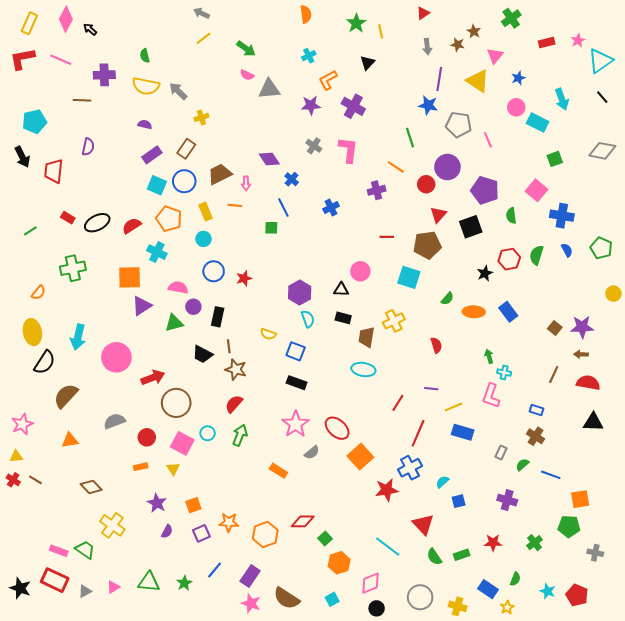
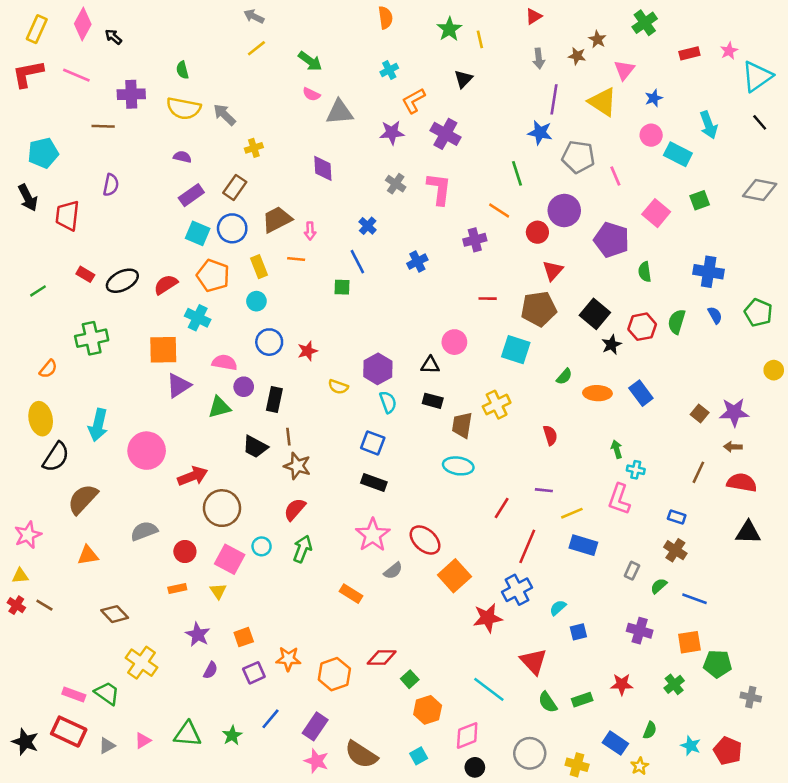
purple diamond: (269, 159) -> (323, 168), moved, turned 30
pink square: (537, 190) -> (656, 213), moved
black square: (471, 227) -> (595, 314), moved, turned -30
yellow semicircle: (268, 334) -> (338, 387), moved
orange square: (580, 499) -> (689, 642), moved

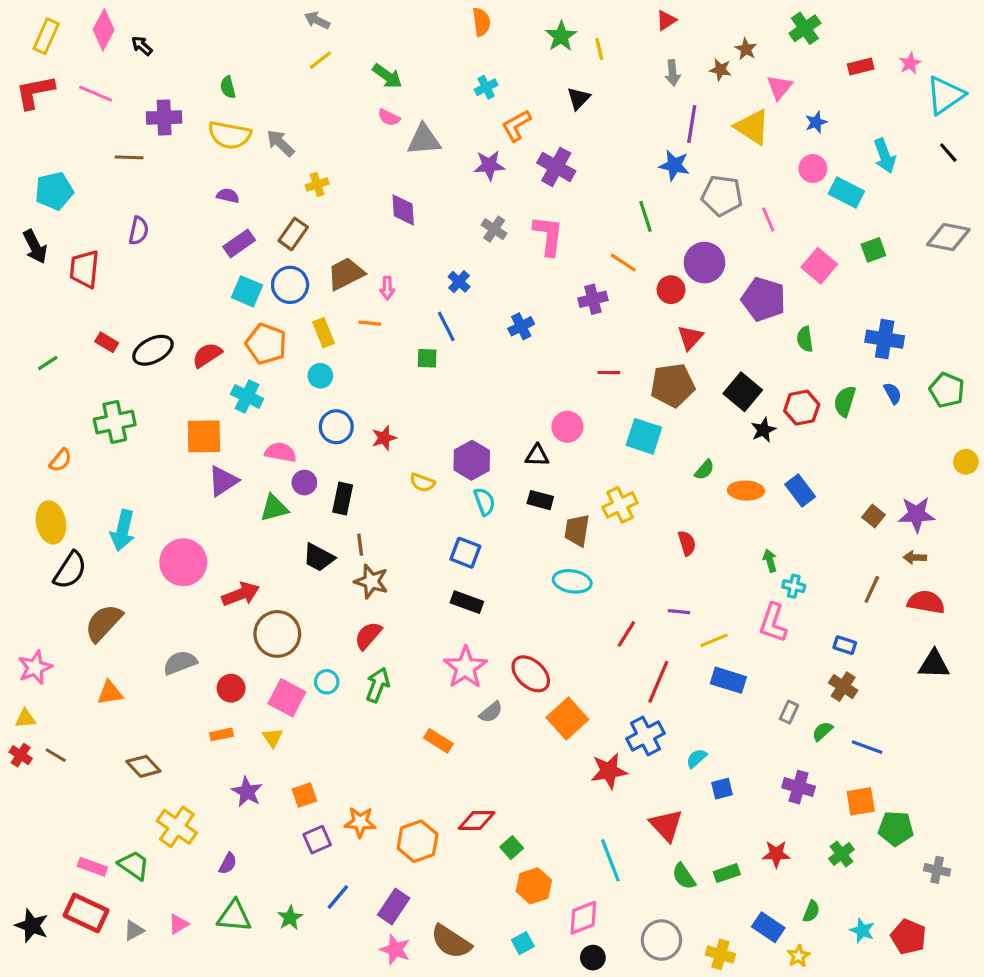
purple semicircle: (210, 670) -> (228, 864), moved
cyan line: (489, 689) -> (610, 860), turned 32

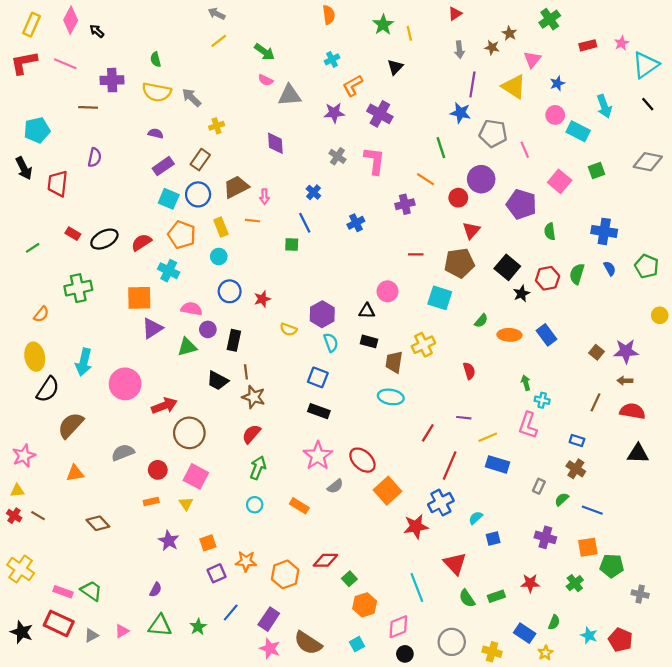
cyan circle: (327, 682) -> (255, 505), moved
yellow cross: (177, 827) -> (21, 569), moved

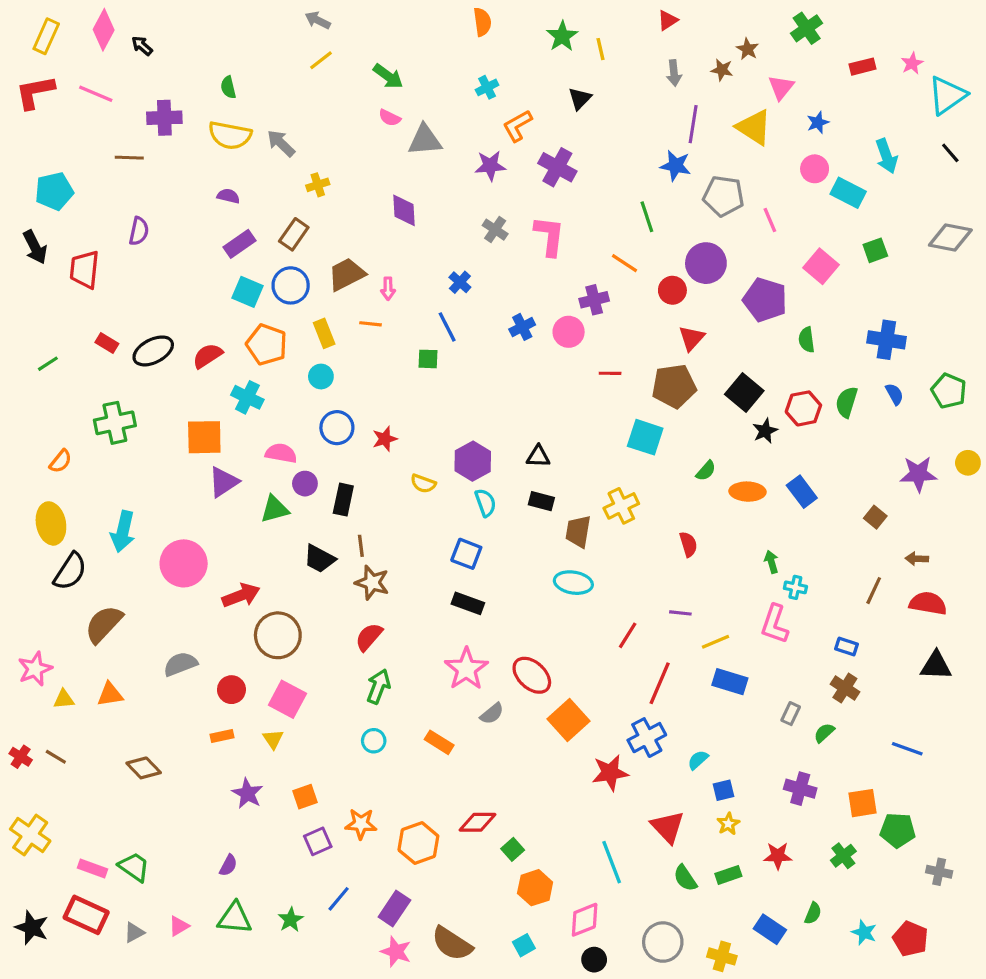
pink circle: (388, 291) -> (569, 332), moved
purple star: (626, 351) -> (918, 474), moved
yellow triangle: (17, 491) -> (64, 699), moved
blue line: (592, 510) -> (907, 749), moved
yellow star: (545, 653) -> (728, 824), moved

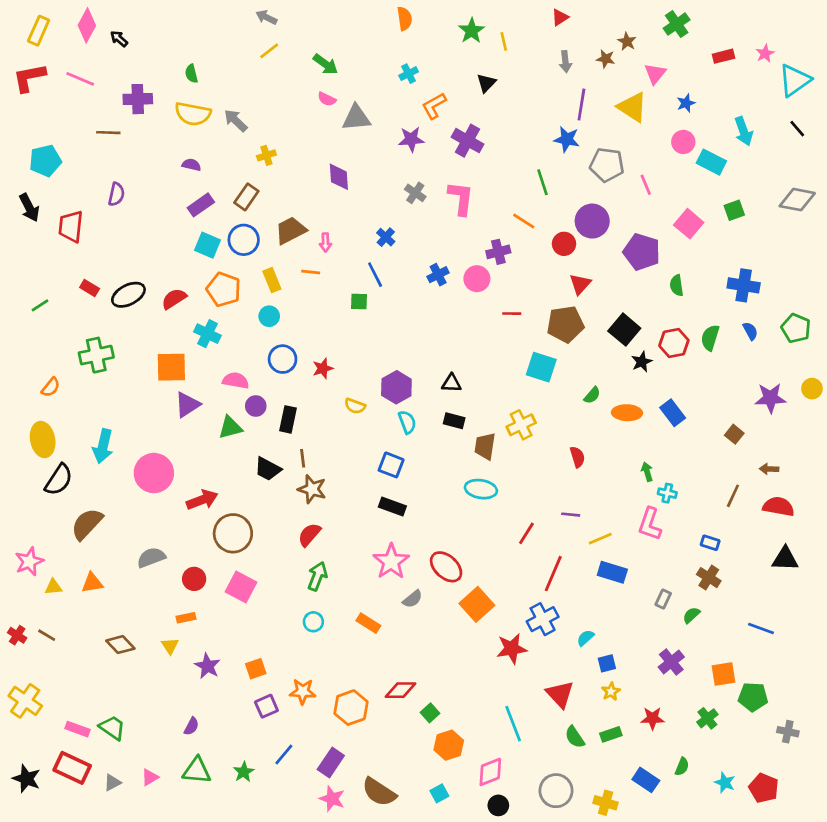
yellow triangle: (273, 739) -> (170, 646), moved
purple cross: (800, 789) -> (671, 662), turned 35

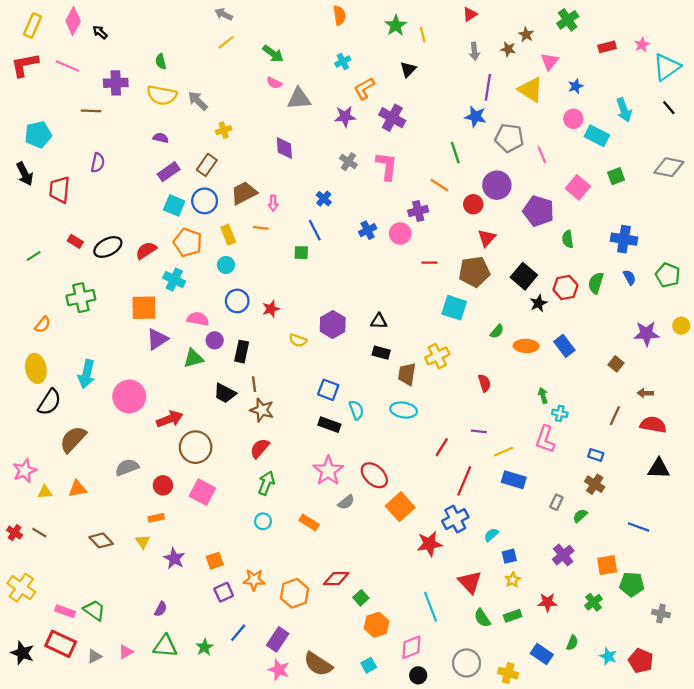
cyan semicircle: (407, 422) -> (356, 410), moved

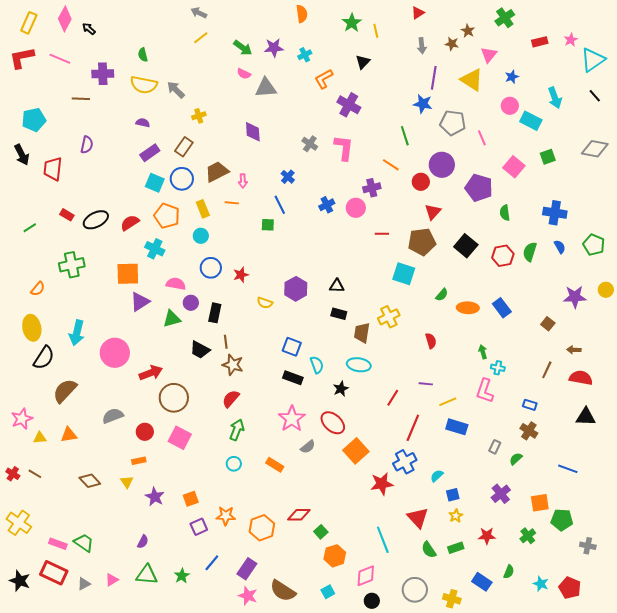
purple star: (345, 117) -> (274, 48), moved
black star: (538, 303) -> (341, 389), moved

